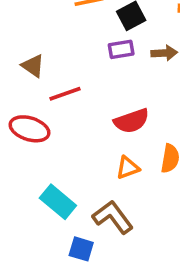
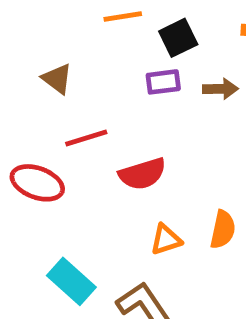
brown triangle: (33, 66) -> (57, 79), moved
red semicircle: (132, 121) -> (142, 174), moved

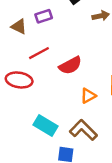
purple rectangle: (163, 82) -> (44, 16), moved

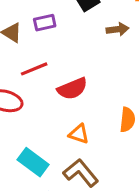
orange triangle: (88, 96) -> (79, 134), moved, turned 42

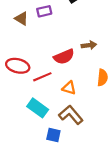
brown arrow: (118, 29) -> (89, 45), moved
red line: (34, 69) -> (42, 77), moved

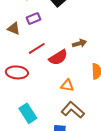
red line: (42, 77) -> (37, 48), moved
cyan rectangle: (38, 108) -> (28, 113), moved, turned 30

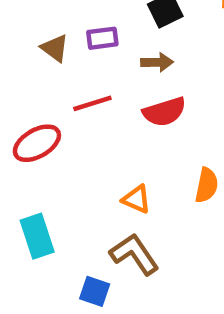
brown arrow: (79, 43) -> (157, 62), moved
red semicircle: (58, 57) -> (164, 112), moved
red ellipse: (17, 72) -> (37, 143), turned -50

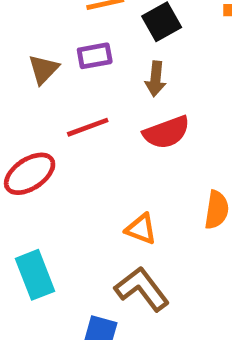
brown triangle: (55, 48) -> (44, 69), turned 40
brown arrow: (157, 62) -> (156, 79), turned 100

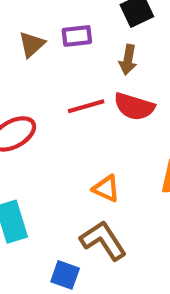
red line: (88, 127) -> (86, 106), moved
red semicircle: (166, 132) -> (134, 107), turned 33

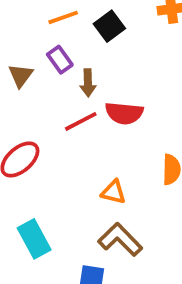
purple rectangle: (77, 36) -> (60, 60), turned 72
brown arrow: (128, 60) -> (88, 83), moved

